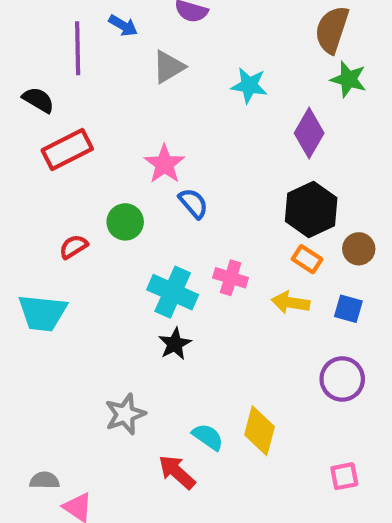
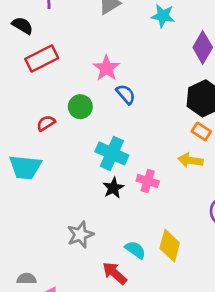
pink cross: (231, 278) -> (148, 181), moved

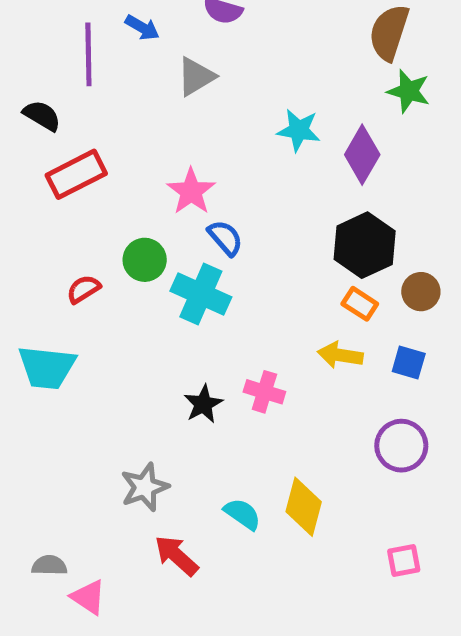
cyan star: (163, 16) -> (299, 130), moved
cyan cross: (112, 153) -> (201, 294), moved
red arrow: (115, 273) -> (176, 556), moved

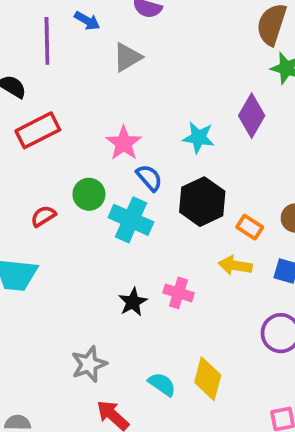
cyan star: (299, 130) -> (199, 138), moved
black hexagon: (365, 245) -> (202, 202), moved

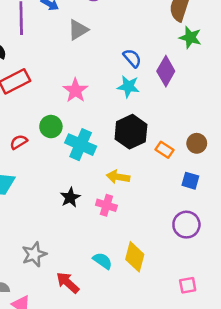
blue semicircle: (149, 178) -> (132, 58), moved
yellow arrow: (235, 266) -> (118, 177), moved
pink cross: (178, 293) -> (106, 205), moved
black star: (133, 302) -> (70, 197), moved
gray star: (89, 364) -> (34, 254), moved

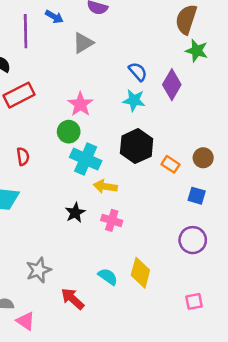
green circle: (51, 127) -> (69, 132), moved
red semicircle: (19, 142) -> (23, 156), turned 114
yellow arrow: (118, 177) -> (105, 187), moved

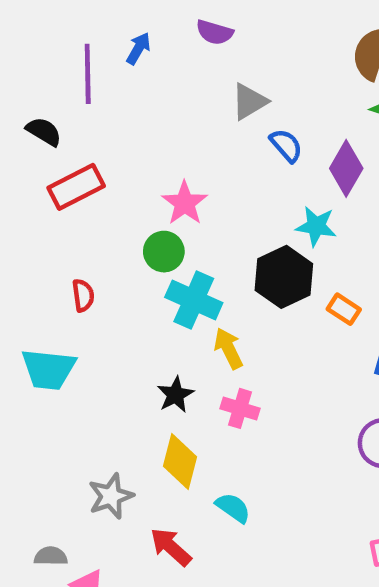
blue arrow: (54, 17) -> (138, 48), turned -90
gray triangle: (83, 43) -> (249, 102), moved
cyan star: (134, 100) -> (316, 226), moved
yellow arrow: (105, 187) -> (228, 348), turned 55
yellow diamond: (140, 273) -> (180, 462), moved

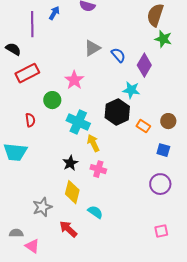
gray triangle: (249, 102) -> (92, 48), moved
green circle: (164, 252) -> (52, 100), moved

